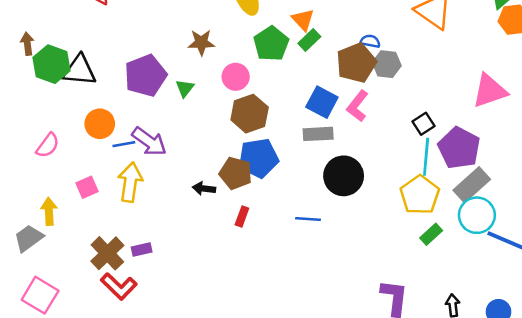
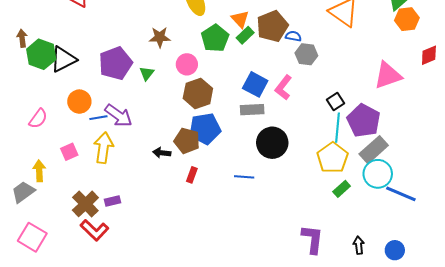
brown pentagon: (356, 63) -> (272, 26), moved
black triangle: (79, 70) -> (63, 59), turned -32

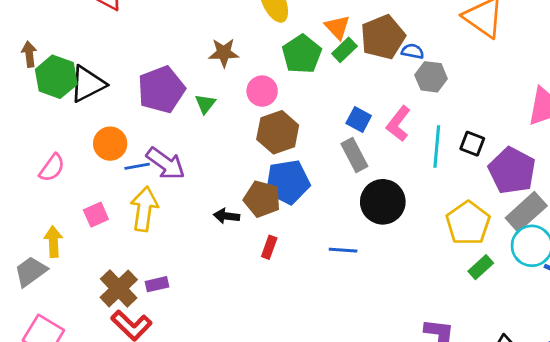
blue square: (255, 84) -> (359, 119), size x0.7
black square: (336, 102) -> (472, 144), turned -36
gray rectangle: (252, 110) -> (354, 155), turned 65
cyan line: (338, 128) -> (437, 146), moved

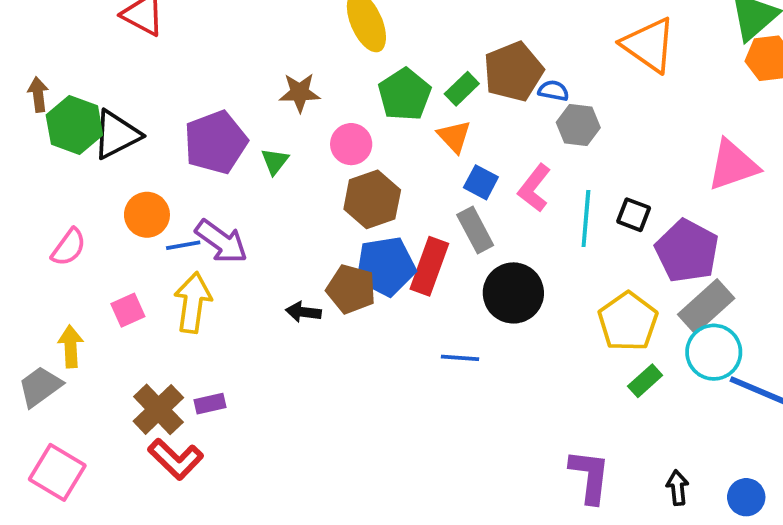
orange triangle: (337, 27) -> (454, 136), moved
red rectangle: (269, 247) -> (429, 266), moved, size x1.8

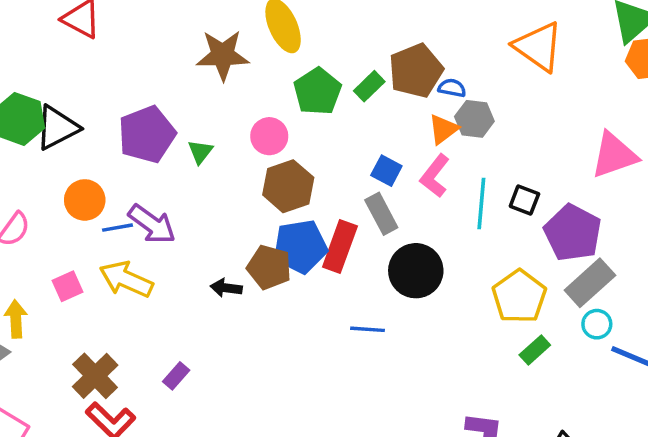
brown star: (300, 93) -> (223, 55), moved, size x1.4
orange triangle: (454, 136) -> (443, 129), moved, turned 36
yellow arrow: (193, 303) -> (126, 279), turned -74
cyan circle: (714, 352) -> (597, 324), size x0.6
purple rectangle: (210, 404) -> (176, 376), moved, turned -36

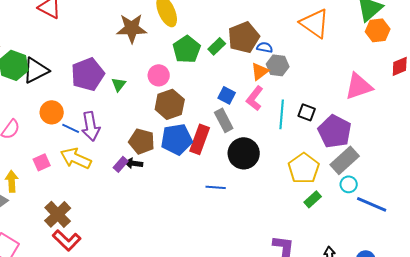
purple arrow: (152, 224) -> (91, 126), turned 44
blue line: (117, 228) -> (71, 128), turned 36
brown pentagon: (269, 267) -> (142, 141), moved
purple rectangle: (176, 376) -> (121, 164), moved

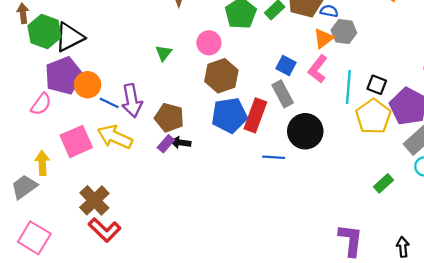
purple pentagon: (88, 74) -> (64, 76), moved
brown pentagon: (142, 141) -> (169, 118), moved
pink square: (42, 162) -> (76, 141), size x1.6
yellow pentagon: (304, 168) -> (373, 117), moved
blue line: (216, 187) -> (274, 157), moved

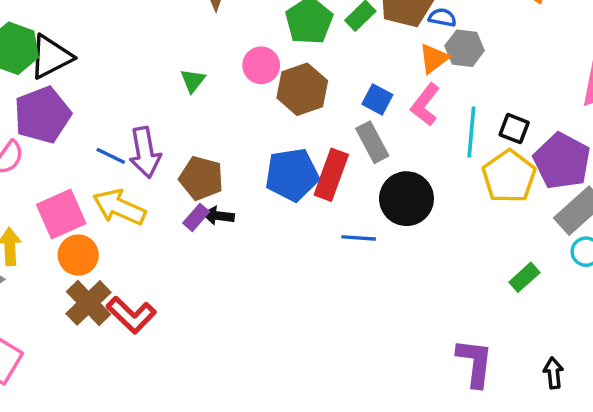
brown hexagon: (221, 76) -> (302, 89), moved
orange circle: (88, 85) -> (78, 255), moved
red L-shape: (105, 230) -> (131, 315), moved

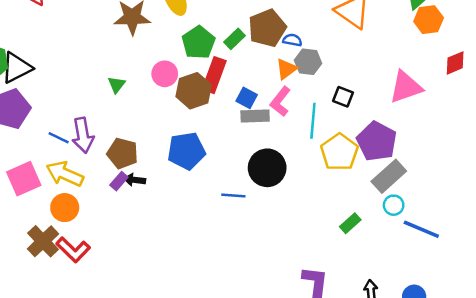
black square: (514, 129) -> (343, 97), moved
gray rectangle: (372, 142) -> (255, 116), moved, turned -64
red rectangle: (331, 175) -> (214, 75), moved
orange circle: (78, 255) -> (65, 208), moved

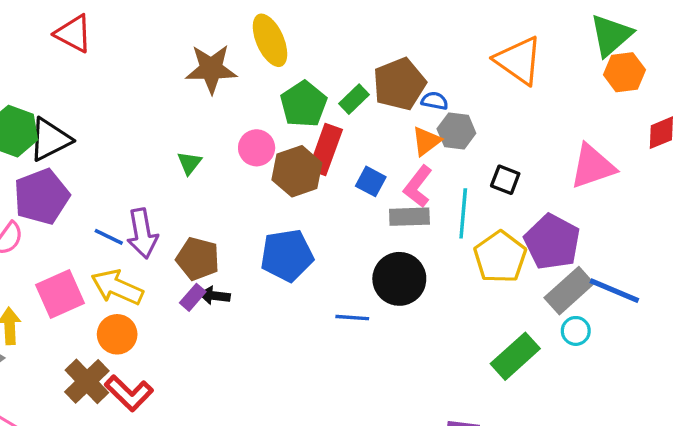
gray rectangle: (255, 116) -> (409, 217), moved
green rectangle: (350, 223) -> (515, 356), size x1.6
blue line: (421, 229) -> (614, 291), moved

